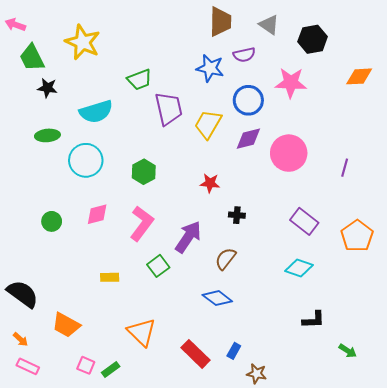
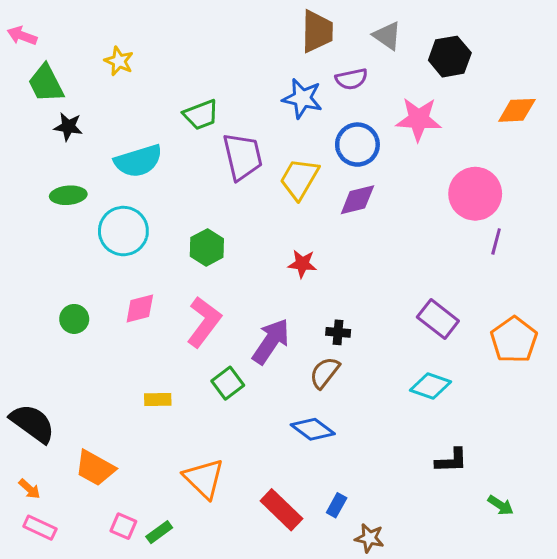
yellow star: (83, 42) -> (119, 61), size x0.6
pink circle: (289, 153) -> (475, 194), moved
black cross: (237, 215) -> (338, 332), moved

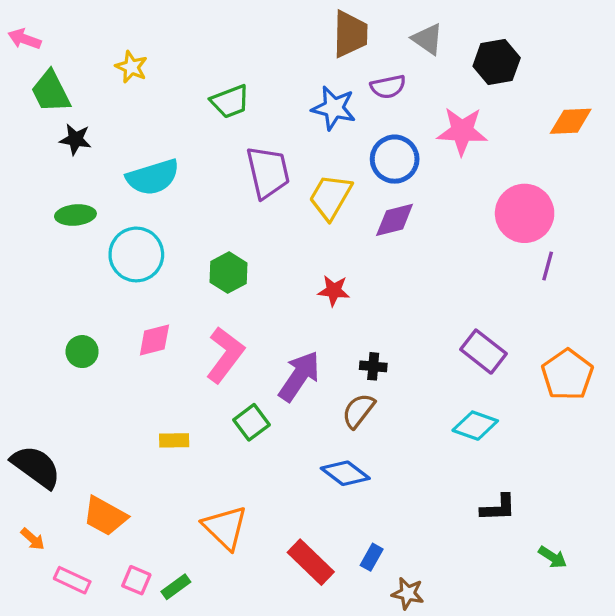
green trapezoid: (201, 115) -> (230, 101), moved
pink rectangle: (40, 528) -> (72, 580), moved

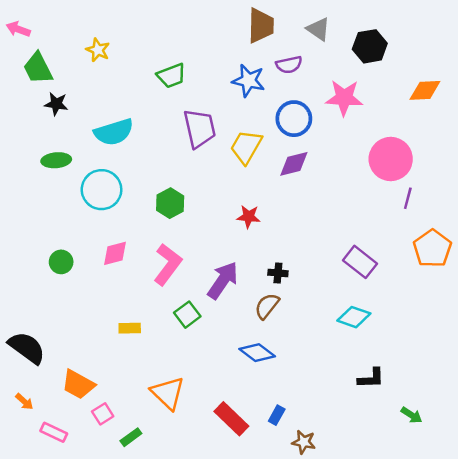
orange pentagon: (567, 375) -> (432, 248), moved
pink square: (136, 580) -> (103, 414), moved, turned 35

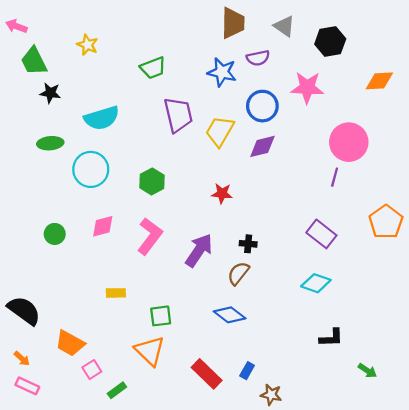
purple line: (408, 198) -> (335, 177), moved
green square: (187, 315) -> (161, 316), moved, turned 30
pink rectangle: (54, 432) -> (27, 386), moved

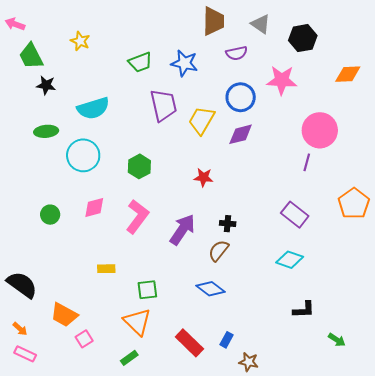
blue star: (222, 72) -> (184, 63), moved
green rectangle: (117, 390) -> (129, 358), moved

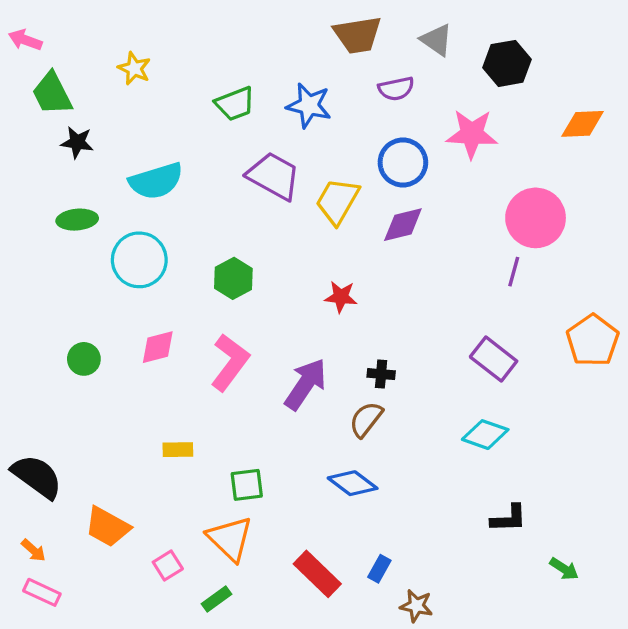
brown trapezoid: (214, 21) -> (358, 35), turned 80
purple trapezoid: (163, 105) -> (274, 176), turned -48
pink square: (84, 339) -> (168, 565), moved

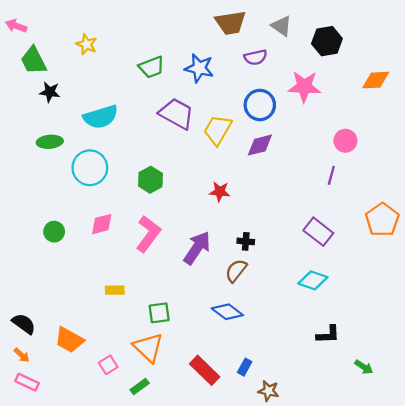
pink circle: (536, 218) -> (345, 141), size x0.6
black semicircle: (37, 476) -> (24, 324), moved, size x0.7

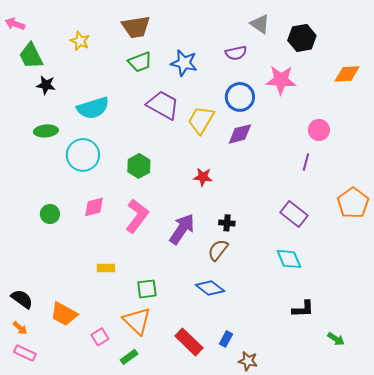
brown trapezoid: (231, 23) -> (136, 27), moved
cyan diamond: (313, 280) -> (289, 259), turned 48

